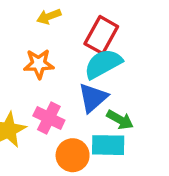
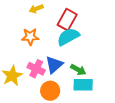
blue triangle: (93, 98) -> (54, 65), moved
cyan rectangle: (108, 145) -> (83, 85), moved

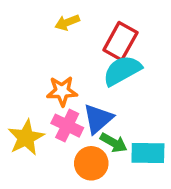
orange star: (30, 37) -> (62, 91), moved
green arrow: (78, 70) -> (114, 143), moved

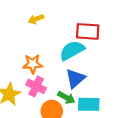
red rectangle: (120, 41) -> (88, 31), moved, turned 65
blue triangle: (98, 119) -> (75, 79), moved

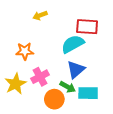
orange star: (33, 64) -> (25, 51), moved
pink cross: (36, 86) -> (40, 77), turned 36

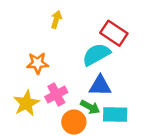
yellow arrow: (40, 15) -> (56, 19), turned 128
red rectangle: (87, 27) -> (114, 33), turned 30
blue triangle: (76, 70) -> (100, 86), turned 42

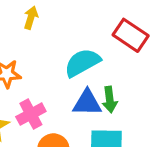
red rectangle: (114, 33) -> (131, 35), moved
green arrow: (90, 107) -> (110, 100), moved, turned 54

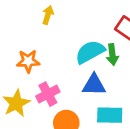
green arrow: (110, 100) -> (112, 55), moved

